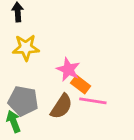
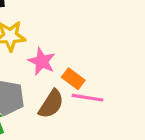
pink star: (68, 69) -> (42, 61), moved

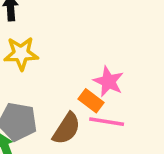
pink star: (42, 61) -> (108, 81), moved

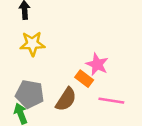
pink line: (107, 122) -> (111, 101), moved

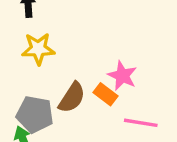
brown semicircle: (66, 99) -> (72, 98), moved

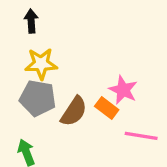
gray pentagon: (35, 114) -> (38, 98), moved

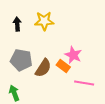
black arrow: (31, 21) -> (17, 24), moved
yellow star: (41, 64) -> (44, 21), moved

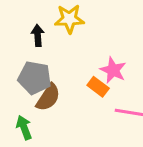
black arrow: (17, 24) -> (38, 35), moved
brown semicircle: (43, 68) -> (48, 97), moved

